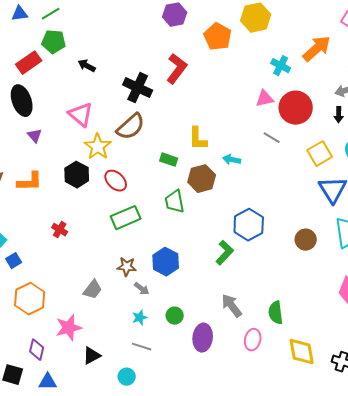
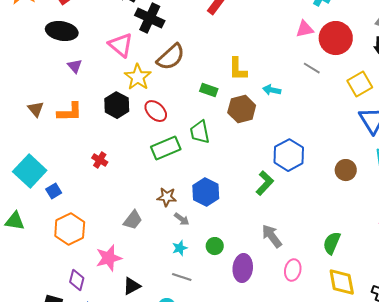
black cross: (138, 88) -> (150, 18), moved
black ellipse: (22, 101) -> (62, 31), turned -60
green trapezoid: (175, 202) -> (200, 132), moved
green semicircle: (276, 313) -> (332, 243), moved, turned 30

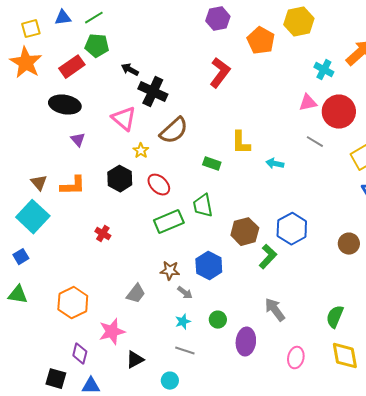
yellow star: (138, 77) -> (141, 151), size x0.6
brown hexagon: (242, 109) -> (245, 232), moved
cyan square: (30, 171) -> (33, 217), moved
blue square: (54, 191) -> (21, 257), moved
pink ellipse: (293, 270) -> (296, 358), moved

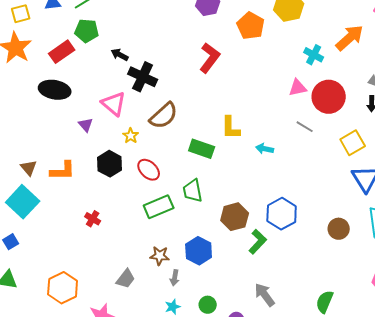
purple triangle: (78, 140) -> (86, 125), moved
green rectangle: (212, 164) -> (202, 149), size x1.4
gray arrow: (185, 293) -> (175, 278), turned 63

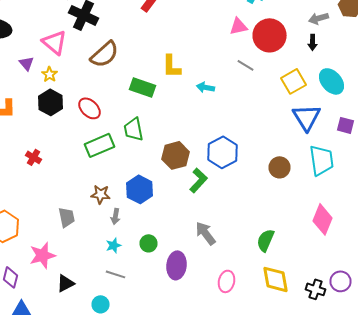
yellow star: (131, 136) -> (50, 74), moved
gray trapezoid: (126, 279) -> (66, 217), turned -50

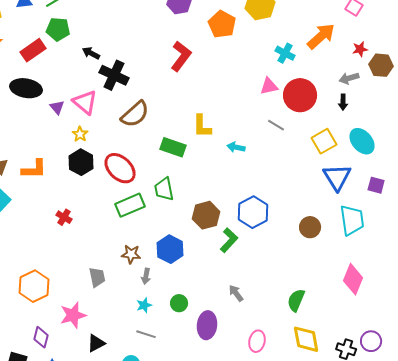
purple triangle: (26, 63) -> (57, 107), moved
red ellipse: (90, 108) -> (120, 168), size x1.4
gray arrow: (206, 233) -> (236, 293), size x0.7

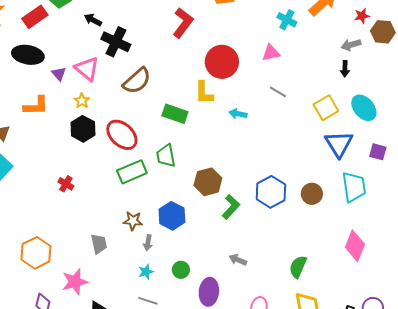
red circle: (300, 95) -> (222, 62), moved
orange L-shape: (34, 169) -> (36, 106), moved
blue hexagon: (253, 212) -> (271, 192), moved
gray arrow: (236, 293) -> (238, 260), turned -30

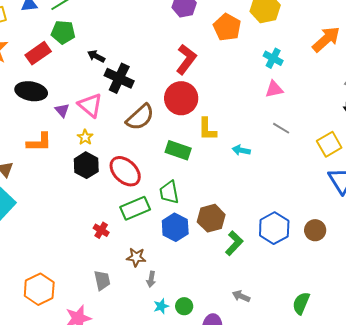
cyan cross: (287, 20) -> (273, 58), moved
red circle: (222, 62) -> (181, 98), moved
red cross: (66, 184) -> (101, 230), moved
blue hexagon: (172, 216) -> (175, 227), moved
cyan star: (146, 272) -> (161, 306), moved

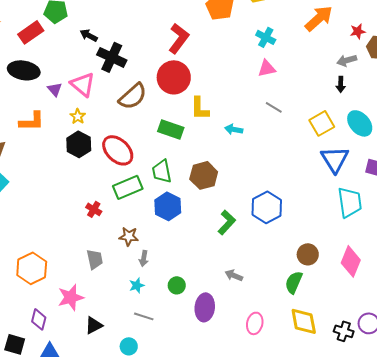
brown hexagon: (211, 218) -> (204, 175), moved
brown circle: (315, 230) -> (308, 254), moved
cyan star: (161, 306) -> (137, 285), moved

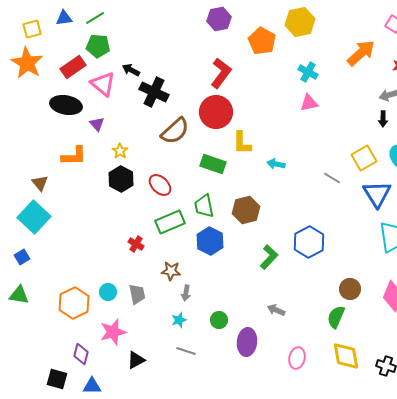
pink triangle: (83, 84) -> (103, 84), moved
gray line: (274, 107) -> (332, 178), moved
red ellipse: (118, 150) -> (160, 185), size x0.7
cyan circle: (129, 346) -> (108, 292), moved

